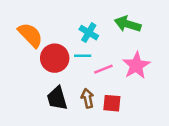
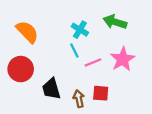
cyan line: (83, 56) -> (74, 50), turned 64
red circle: (55, 58) -> (21, 69), moved
brown arrow: (88, 98) -> (79, 99), moved

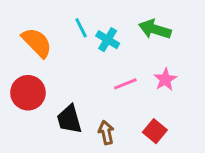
cyan line: (74, 50) -> (81, 28), moved
pink star: (123, 59) -> (165, 79), size x0.7
red square: (101, 93) -> (155, 131), moved, turned 35

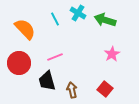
cyan cross: (108, 40) -> (78, 13), moved
pink line: (125, 84) -> (55, 57), moved

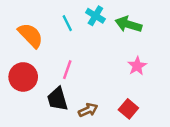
pink line: (55, 57) -> (67, 70), turned -49
brown arrow: (72, 90) -> (88, 110), turned 77

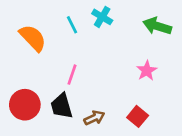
green arrow: (128, 24) -> (157, 26), moved
red circle: (23, 77) -> (25, 105), moved

